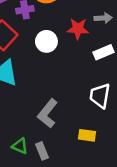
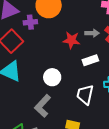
white circle: (46, 41) -> (52, 77), moved

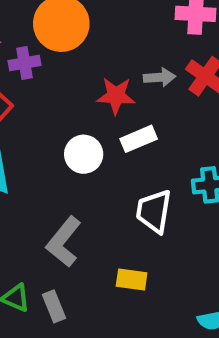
white rectangle: (90, 60) -> (139, 139), moved
white circle: (52, 77) -> (84, 154), moved

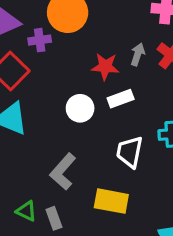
gray arrow: (160, 77) -> (138, 54), turned -70
yellow rectangle: (132, 280) -> (111, 201), size x1.5

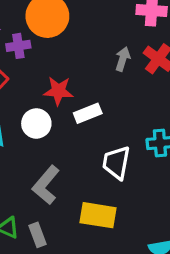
red star: (105, 67) -> (58, 91), moved
white rectangle: (121, 99) -> (88, 113), moved
white circle: (80, 108) -> (36, 123), moved

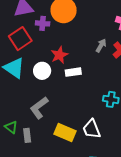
red star: (58, 91) -> (59, 55), turned 30
white trapezoid: (116, 163) -> (92, 129), moved, turned -45

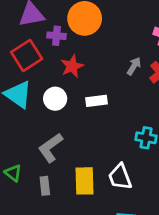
red star: (59, 55) -> (72, 66), moved
yellow rectangle: (65, 132) -> (84, 181), turned 65
gray rectangle: (27, 135) -> (45, 186), moved

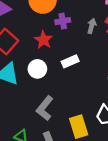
purple cross: (56, 36) -> (63, 21), moved

